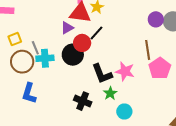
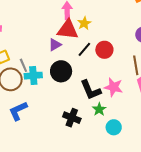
red circle: (82, 43) -> (104, 50), moved
blue L-shape: (29, 93) -> (18, 111), turned 50

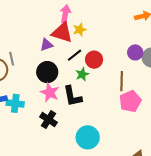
cyan cross: (33, 76) -> (15, 103), moved
pink star: (113, 87) -> (50, 93), moved
green star: (99, 109) -> (82, 74), moved
cyan circle: (114, 127) -> (88, 137), size x1.5

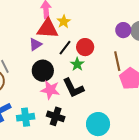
cyan cross: (15, 103) -> (26, 117), moved

